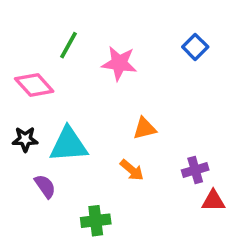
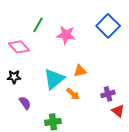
blue square: (195, 47) -> (108, 26), size x1.6
cyan triangle: (69, 145) -> (54, 79), moved, turned -35
red triangle: (213, 201) -> (118, 111), turned 40

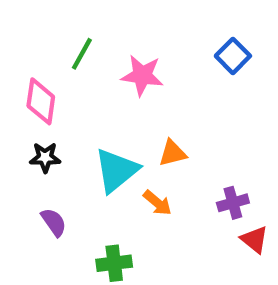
blue square: (108, 26) -> (233, 56), size x0.7
pink diamond: (19, 47) -> (41, 101), turned 50
black star: (14, 77) -> (45, 157), moved

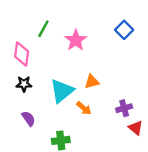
pink star: (142, 75) -> (76, 40), turned 30

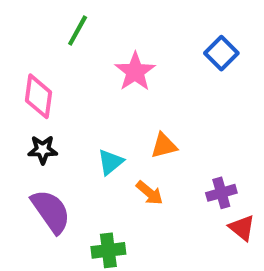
green line: (43, 29) -> (78, 31), moved
cyan triangle: (62, 91) -> (110, 162), size x0.6
purple semicircle: (28, 119) -> (51, 211), size x1.6

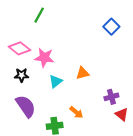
pink star: (135, 72) -> (44, 58), moved, turned -30
pink diamond: (39, 96) -> (19, 48), turned -60
orange arrow: (149, 193) -> (76, 112), moved

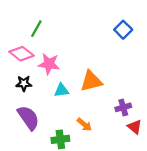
green line: (39, 15) -> (36, 29), moved
orange triangle: (83, 73) -> (91, 81), size x1.5
cyan triangle: (56, 81) -> (62, 90), turned 32

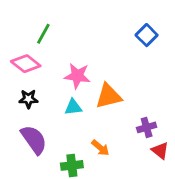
pink star: (49, 64) -> (77, 76), moved

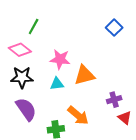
black star: (28, 99) -> (22, 77), size x1.5
orange arrow: (100, 148) -> (78, 115), size x1.5

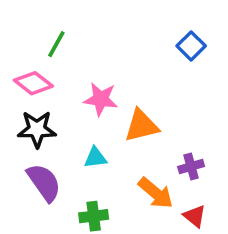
cyan triangle: (57, 84) -> (95, 158), moved
orange arrow: (78, 115) -> (156, 193), moved
red triangle: (125, 118) -> (195, 216), moved

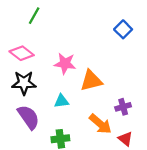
green line: (56, 44) -> (34, 16), moved

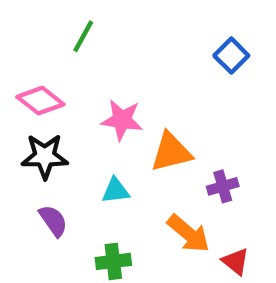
green line: (34, 16) -> (83, 36), moved
purple cross: (123, 107) -> (223, 186), moved
purple semicircle: (28, 117) -> (53, 221), size x0.7

